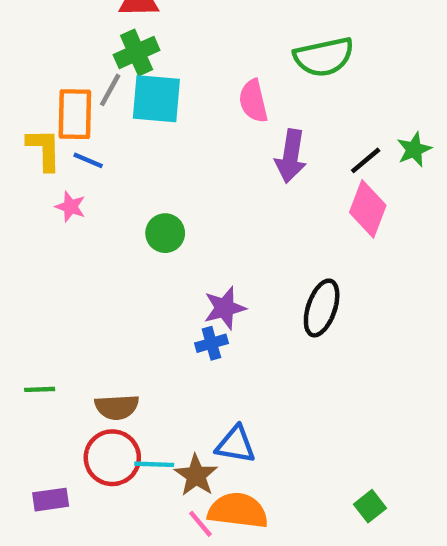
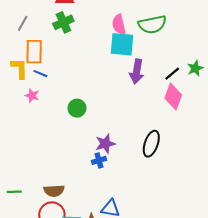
gray line: (110, 90) -> (23, 23), moved
cyan square: (156, 99) -> (122, 44), moved
pink semicircle: (253, 101) -> (119, 24), moved
green line: (40, 389) -> (14, 192), moved

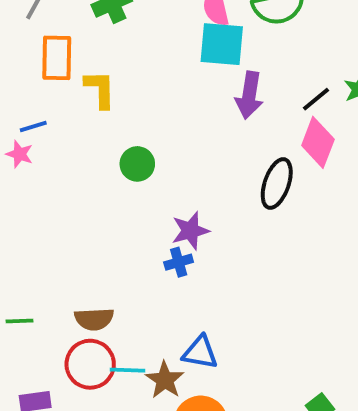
yellow L-shape: (19, 68) -> (100, 89), moved
blue line: (40, 74) -> (33, 127), moved, turned -40
pink star: (32, 96) -> (19, 154), moved
black ellipse: (151, 144) -> (277, 184), moved

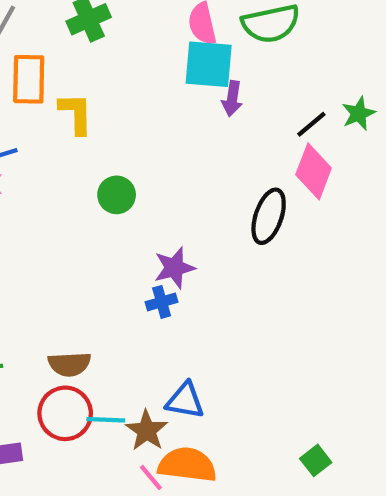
purple arrow: (249, 95) -> (232, 99), moved, size x0.7

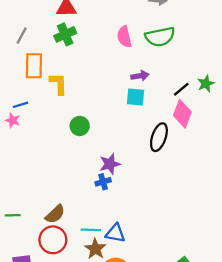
cyan square: (209, 64) -> (135, 97), moved, size x0.7
purple arrow: (232, 99) -> (140, 76), turned -108
brown semicircle: (69, 364) -> (55, 214), turned -40
cyan line: (106, 420) -> (91, 230), moved

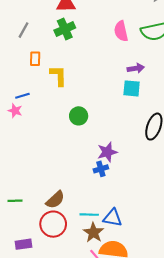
orange rectangle: (34, 66) -> (35, 59), size x0.6

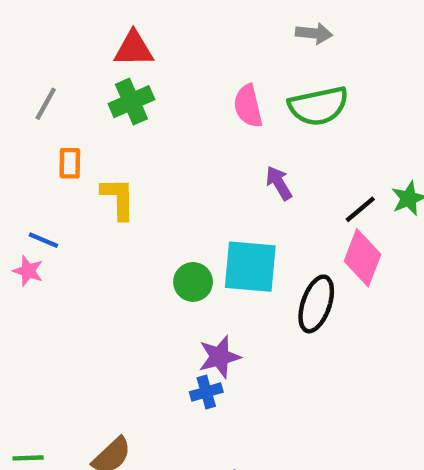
purple arrow: (136, 68) -> (279, 183), turned -112
cyan square: (132, 88) -> (250, 267), moved, size x1.5
blue line: (22, 96) -> (43, 240), turned 40
green circle: (79, 116) -> (193, 282), moved

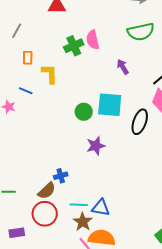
green cross: (131, 102) -> (74, 46), moved
pink semicircle: (248, 106) -> (93, 40), moved
blue line: (43, 240) -> (26, 91), moved
blue cross: (206, 392) -> (61, 176), moved

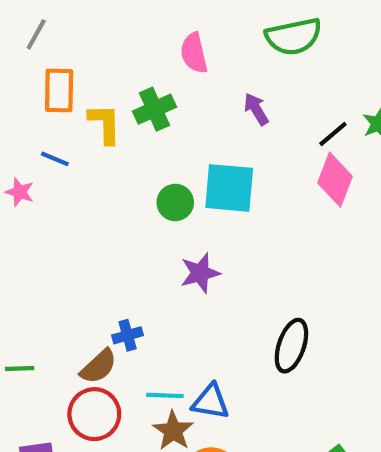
green cross: (74, 46) -> (155, 109), moved
orange rectangle: (28, 58) -> (59, 90), size x1.5
black ellipse: (140, 122) -> (291, 346), moved

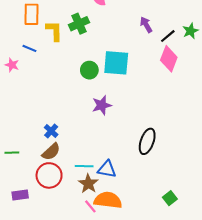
purple arrow: (256, 109) -> (146, 25), moved
blue cross: (128, 335) -> (51, 131), moved, turned -32

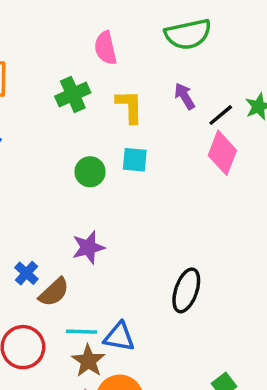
yellow L-shape: (54, 31) -> (130, 106), moved
cyan square: (116, 63) -> (135, 160), size x0.6
purple star: (102, 105) -> (88, 247), moved
brown semicircle: (51, 152) -> (54, 292), moved

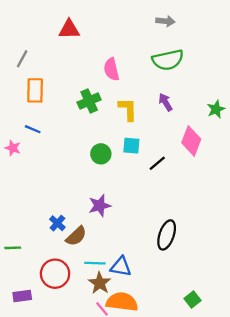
black line: (221, 115) -> (157, 163), moved

